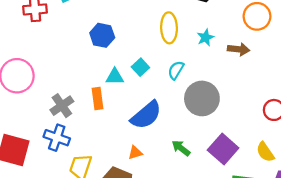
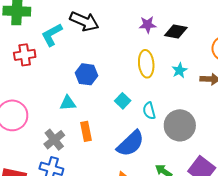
cyan semicircle: (176, 70) -> (149, 111), moved, turned -42
cyan triangle: (115, 77) -> (68, 103), moved

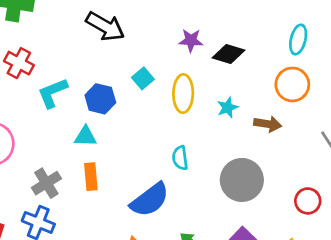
cyan L-shape: (52, 35) -> (53, 93), moved
red cross: (25, 55) -> (19, 63), turned 30
cyan square: (123, 101) -> (143, 78), moved
cyan triangle: (68, 103) -> (85, 136), moved
gray circle: (180, 125) -> (242, 180), moved

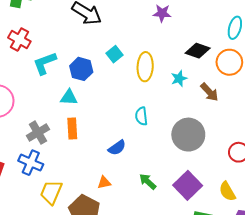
purple star: (191, 40) -> (162, 13), moved
black diamond: (228, 54) -> (198, 51), moved
brown arrow: (268, 124) -> (209, 92), turned 36
blue semicircle: (150, 200) -> (117, 148), size x0.6

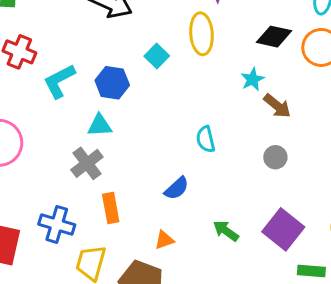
yellow ellipse: (145, 67) -> (202, 34), moved
brown arrow: (209, 92) -> (277, 106), moved
orange rectangle: (72, 128) -> (111, 208), moved
gray cross: (38, 133) -> (87, 163), moved
gray circle: (188, 135) -> (275, 157), size x0.5

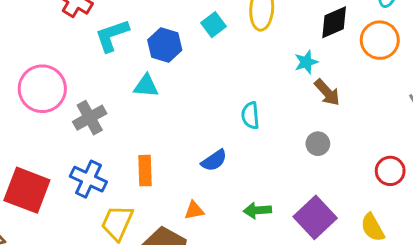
black diamond: (274, 37) -> (334, 22), turned -44
gray cross: (87, 163) -> (90, 118), moved
green arrow: (226, 231) -> (257, 210), turned -48

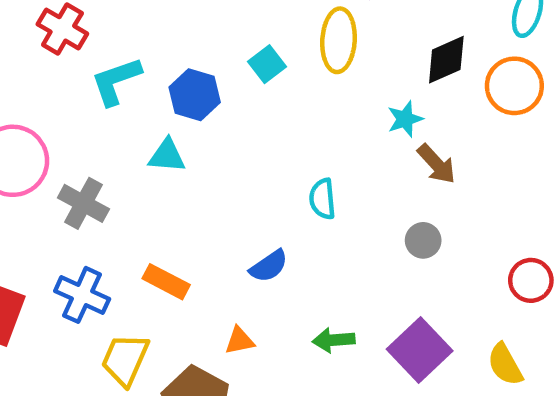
gray cross: (90, 118) -> (83, 203), turned -32
orange rectangle: (145, 171) -> (166, 282), turned -60

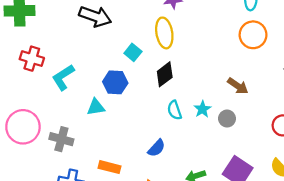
black diamond: (446, 60) -> (165, 74), moved
blue hexagon: (195, 95) -> (115, 82), moved
cyan star: (405, 119) -> (202, 109), moved
brown arrow: (437, 164) -> (238, 86), moved

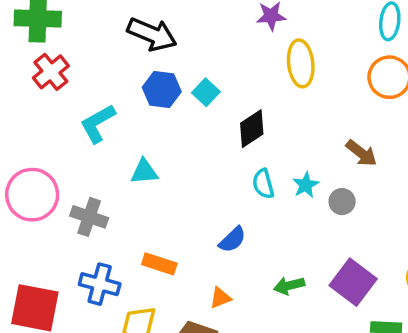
yellow ellipse: (164, 33) -> (301, 63), moved
red cross: (32, 59) -> (51, 72), moved, turned 30
blue hexagon: (115, 82) -> (162, 90), moved

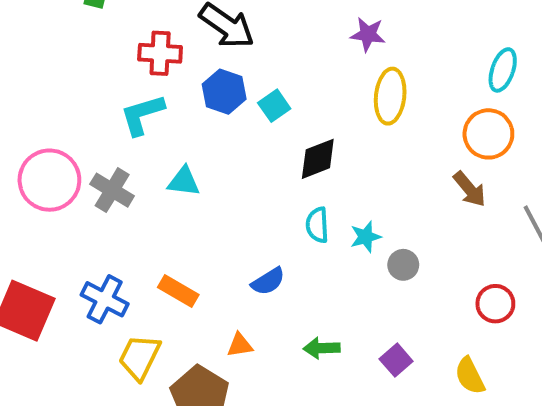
red cross: (51, 72) -> (160, 53), moved, turned 30
brown arrow: (361, 153) -> (470, 189), moved
gray cross: (89, 217) -> (112, 190), moved
purple square: (353, 282) -> (396, 360), size x0.6

